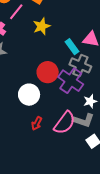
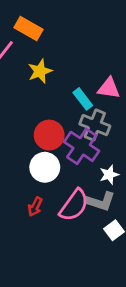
white circle: (29, 95) -> (45, 167), moved

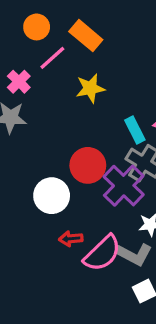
white circle: (45, 167) -> (52, 196), moved
red arrow: (35, 207) -> (71, 239), moved, turned 48

